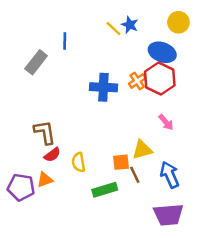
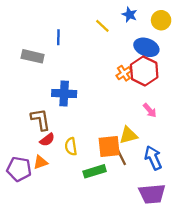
blue star: (130, 25) -> (130, 15), moved
gray rectangle: (36, 62) -> (33, 56), turned 65
blue cross: (103, 87) -> (64, 94), moved
orange square: (121, 162) -> (109, 147), size x1.5

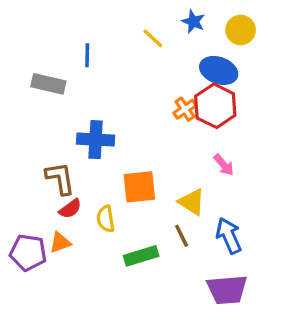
yellow triangle: (128, 135) -> (192, 202), turned 48
orange square: (109, 147) -> (139, 187), moved

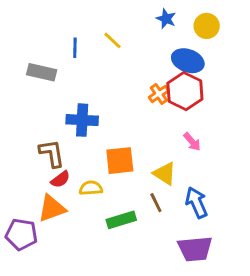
yellow line: (153, 38) -> (113, 40), moved
yellow semicircle: (106, 219) -> (91, 188), turned 95
orange triangle: (60, 242) -> (52, 208), size x1.5
purple pentagon: (28, 253) -> (21, 234), moved

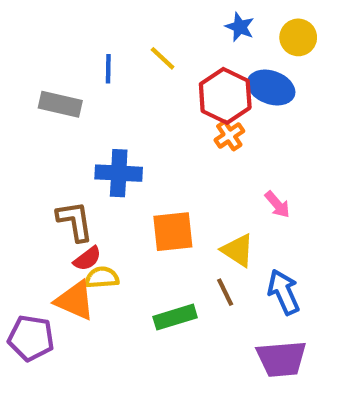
red hexagon: (185, 91) -> (225, 96), moved
yellow semicircle: (91, 188) -> (102, 277), moved
orange triangle: (52, 208) -> (75, 300), turned 44

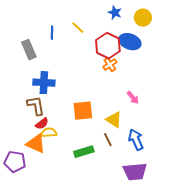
gray rectangle: (60, 104) -> (29, 50), turned 54
blue cross: (119, 173) -> (44, 83), moved

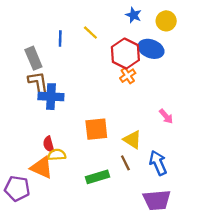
pink arrow: (133, 98) -> (166, 116), moved
brown L-shape: (36, 106) -> (38, 83), moved
red semicircle: (42, 124) -> (49, 144), turned 112

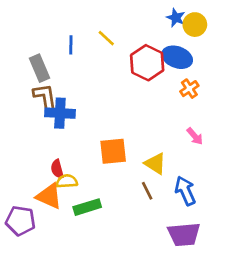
blue star: (134, 15) -> (176, 18), moved
orange cross: (128, 76) -> (189, 89), moved
green rectangle: (97, 177) -> (87, 207), moved

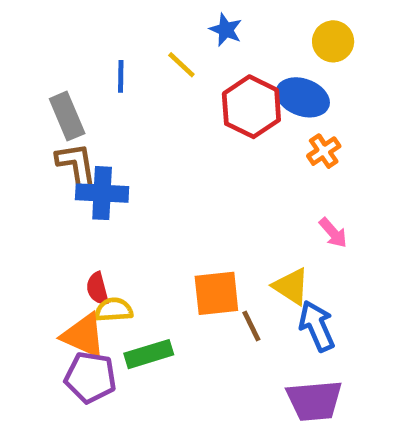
blue star: (176, 18) -> (226, 30), moved
orange square: (113, 151) -> (216, 293), moved
yellow triangle: (155, 164) -> (291, 286), moved
purple pentagon: (20, 221) -> (90, 377), moved

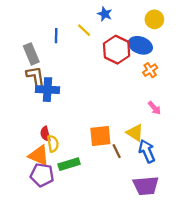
yellow semicircle: (114, 310) -> (53, 144), turned 84

